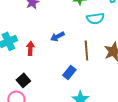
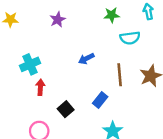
red arrow: (30, 48) -> (40, 87), moved
black square: (23, 80) -> (66, 109), moved

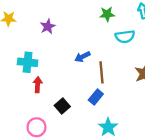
purple star: (58, 20) -> (48, 26), moved
cyan cross: (30, 64) -> (28, 62), turned 30
brown line: (120, 75) -> (101, 72), moved

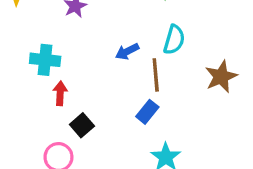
cyan semicircle: (125, 37) -> (174, 40), moved, turned -66
black square: (62, 106) -> (82, 125), moved

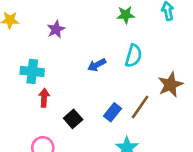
brown line: (156, 75) -> (140, 107), moved, turned 40
black square: (82, 125) -> (73, 119), moved

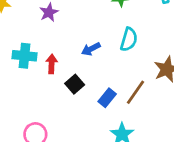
red arrow: (44, 98) -> (52, 64), moved
black square: (73, 119) -> (75, 84), moved

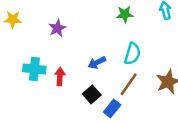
black square: (75, 84) -> (92, 94), moved
brown line: (136, 92) -> (129, 84), moved

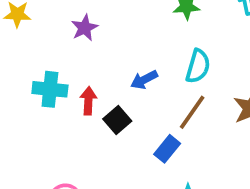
black square: (92, 94) -> (117, 120), moved

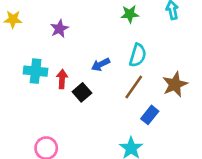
blue rectangle: (167, 149) -> (150, 115), moved

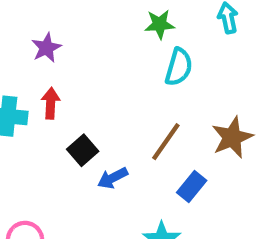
cyan semicircle: (138, 55) -> (179, 67), moved
blue arrow: (101, 64) -> (113, 178), moved
red arrow: (62, 79) -> (51, 103), moved

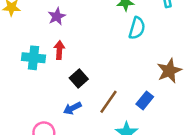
brown line: (166, 142) -> (108, 102), moved
blue arrow: (113, 178) -> (72, 108), moved

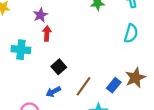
cyan semicircle: (137, 28) -> (131, 33), moved
red arrow: (59, 50) -> (47, 33), moved
brown star: (169, 71) -> (135, 78), moved

